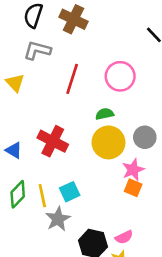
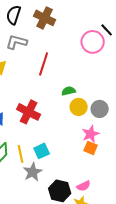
pink circle: (120, 76) -> (93, 42), moved
yellow circle: (108, 142) -> (79, 107), moved, size x0.7

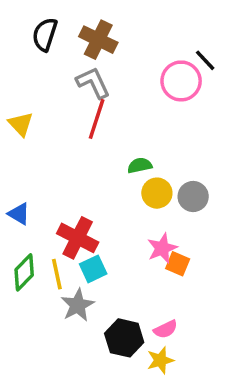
gray L-shape: (17, 42) -> (93, 83), moved, turned 50
red cross: (29, 112) -> (78, 238), moved
pink star: (91, 134) -> (162, 248), moved

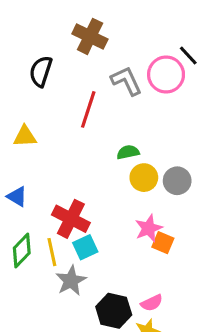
black semicircle: (45, 34) -> (41, 71), moved
gray L-shape: (93, 83) -> (126, 81), moved
yellow triangle: (21, 124) -> (25, 136), moved, turned -50

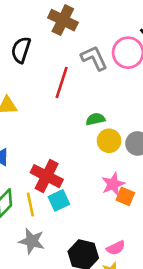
gray star: (71, 281) -> (32, 241), moved, turned -30

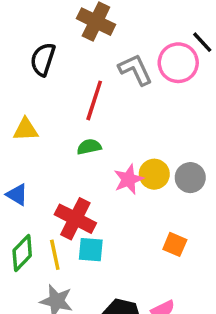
green semicircle: (95, 119) -> (89, 147), moved
pink star: (113, 184) -> (129, 179), moved
cyan square: (59, 200) -> (91, 250), turned 30

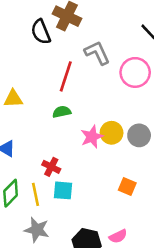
black semicircle: (43, 59) -> (41, 32), moved, turned -40
pink circle: (178, 63) -> (135, 72), moved
red cross: (75, 219) -> (51, 167), size x0.6

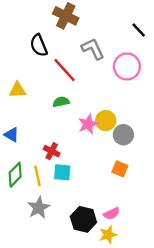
black semicircle: (41, 32) -> (39, 45), moved
red line: (66, 76) -> (65, 70), turned -60
gray circle: (139, 135) -> (123, 135), moved
gray star: (37, 230) -> (39, 208), turned 30

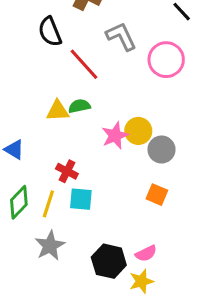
yellow triangle: (18, 90) -> (58, 111), moved
yellow line: (38, 176) -> (48, 204), turned 30

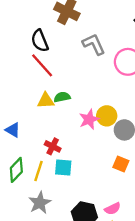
red line: (84, 64) -> (42, 65), moved

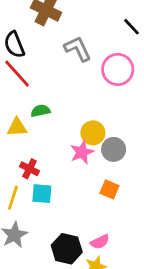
yellow triangle: (46, 101) -> (17, 127), moved
pink star: (89, 119) -> (82, 152), moved

